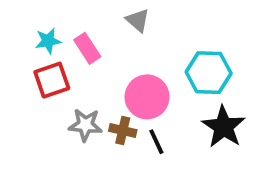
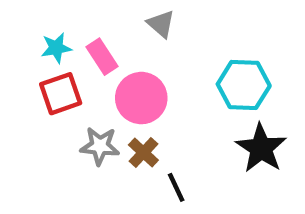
pink circle: (147, 97) -> (141, 98), moved
brown cross: (123, 130) -> (143, 153), turned 30
black line: (156, 142) -> (176, 187), moved

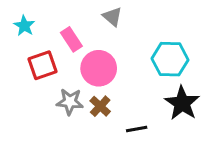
cyan star: (56, 48) -> (24, 26), moved, turned -30
black line: (176, 187) -> (137, 129), moved, turned -75

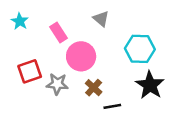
gray triangle: (112, 17) -> (101, 19), moved
red square: (43, 65) -> (30, 71), moved
brown cross: (100, 106) -> (94, 88), moved

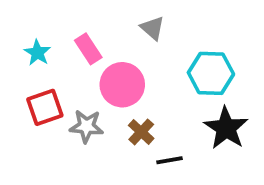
cyan star: (20, 21) -> (37, 53), moved

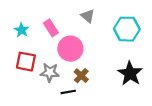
cyan hexagon: (211, 73) -> (127, 29), moved
red square: (45, 107) -> (26, 62), turned 30
black line: (169, 160) -> (68, 92), moved

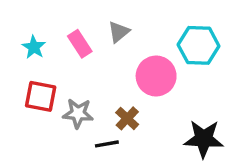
gray triangle: (88, 16) -> (119, 32), moved, turned 40
pink circle: (70, 49) -> (156, 76), moved
black star: (130, 73) -> (204, 139), moved, turned -30

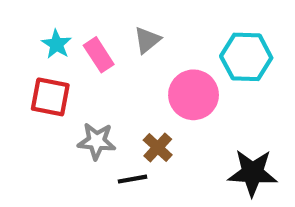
cyan star: (34, 47) -> (57, 44), moved
red square: (41, 96) -> (50, 97), moved

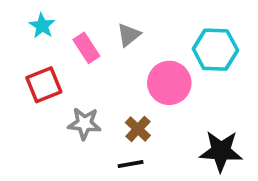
cyan star: (57, 44) -> (42, 26), moved
red square: (50, 97) -> (44, 85), turned -33
black line: (132, 179) -> (131, 164), moved

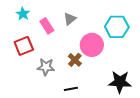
brown cross: (138, 129) -> (75, 60), moved

